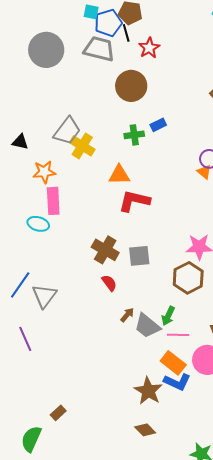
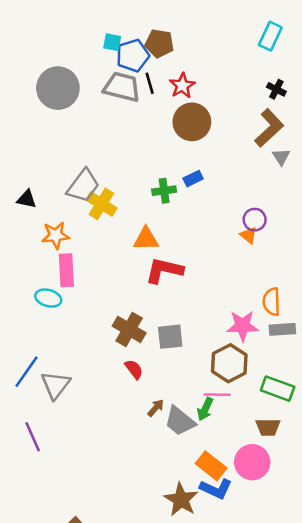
black line: (126, 33) -> (150, 83), moved
brown circle: (131, 86) -> (192, 122), moved
pink line: (178, 335) -> (217, 395), moved

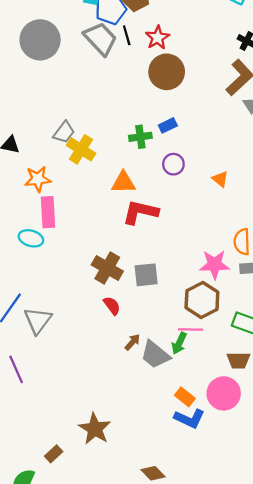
gray trapezoid: (122, 87) -> (100, 39), turned 33
gray trapezoid: (83, 186) -> (64, 132), size x0.7
purple circle: (255, 220) -> (173, 164), moved
orange rectangle: (211, 466) -> (185, 397), size x0.7
brown star: (181, 500) -> (95, 429), moved

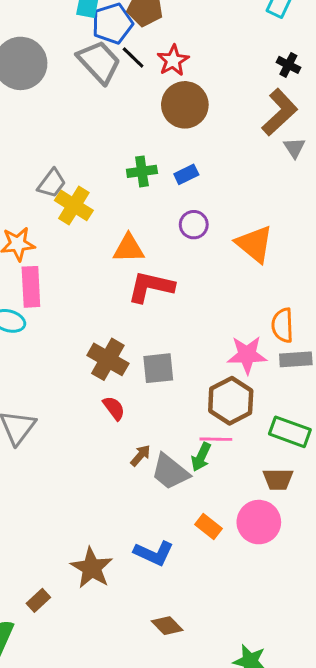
black line: (127, 35) -> (133, 57), turned -30
green cross: (140, 137) -> (142, 171), moved
orange triangle: (220, 179) -> (254, 244), size x1.8
blue L-shape: (189, 419) -> (154, 553), moved

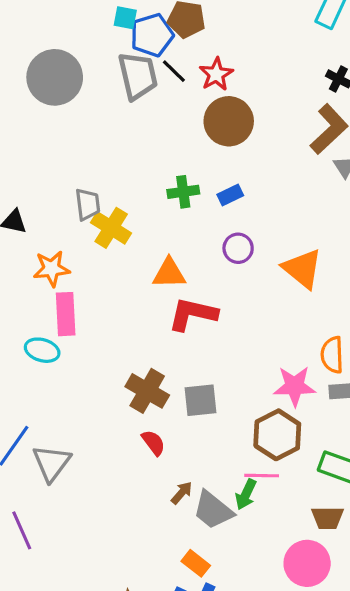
gray trapezoid: (99, 62) -> (138, 76), turned 30
gray trapezoid: (52, 183) -> (88, 204), turned -44
orange rectangle: (209, 526) -> (196, 563), moved

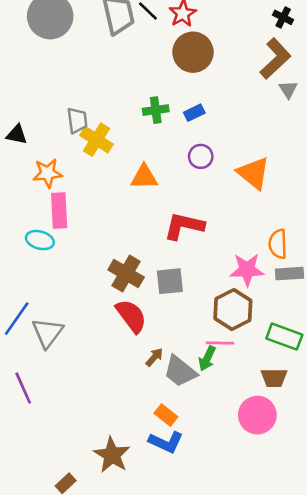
red L-shape: (193, 314) -> (184, 226), moved
red semicircle: (153, 443) -> (131, 316), size x1.6

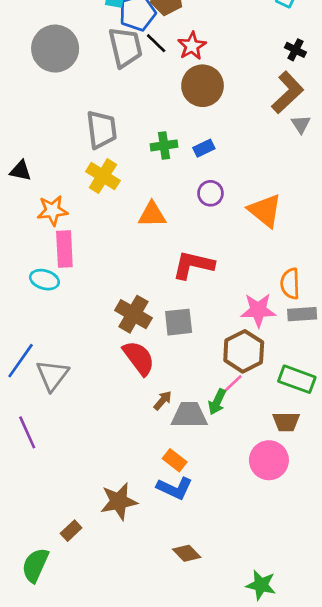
gray trapezoid: (77, 120) -> (102, 130), moved, size x1.4
pink line: (220, 343) -> (230, 386), turned -44
gray trapezoid: (180, 371) -> (189, 415), turned 141
brown star: (112, 455) -> (119, 501), turned 30

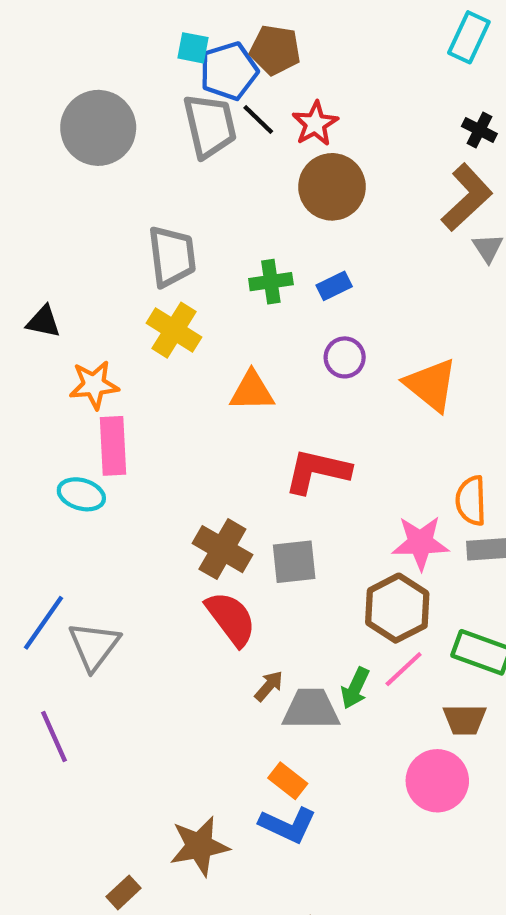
pink line: (230, 386) -> (404, 669), moved

